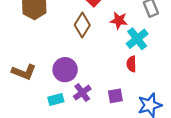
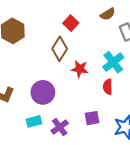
red star: (119, 20) -> (80, 69), moved
purple cross: (82, 93) -> (60, 127), moved

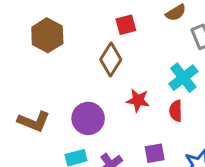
red square: (71, 23) -> (126, 25), turned 32
red star: (80, 69) -> (138, 100), moved

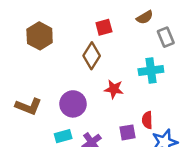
cyan cross: (183, 78) -> (151, 71), turned 30
red semicircle: (176, 111) -> (147, 120), moved

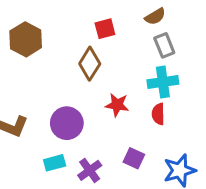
gray rectangle: (166, 37) -> (164, 45), moved
red semicircle: (147, 120) -> (158, 114), moved
purple square: (127, 132) -> (134, 158), turned 35

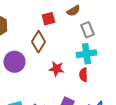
brown semicircle: (155, 16) -> (73, 11), moved
purple circle: (67, 123) -> (14, 62), moved

